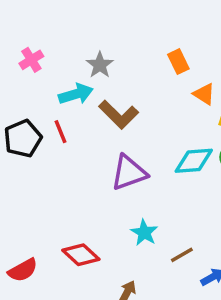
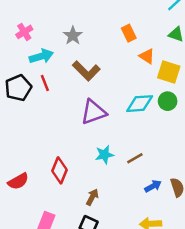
cyan arrow: (76, 94) -> (41, 56), moved
cyan star: (144, 233) -> (104, 155), turned 30
red diamond: (81, 255) -> (59, 170), turned 70
brown line: (182, 255) -> (135, 158), moved

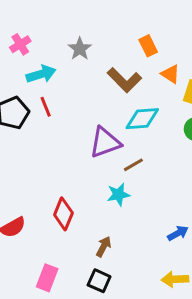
brown L-shape: (86, 71) -> (124, 80), moved
cyan diamond: (140, 104) -> (142, 119), moved
brown line: (135, 158) -> (133, 165), moved

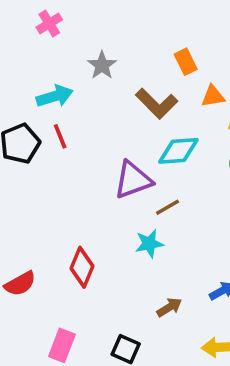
pink cross: (20, 44) -> (49, 23), moved
orange triangle: (170, 74) -> (213, 96), turned -42
brown arrow: (104, 247) -> (169, 307), moved, turned 30

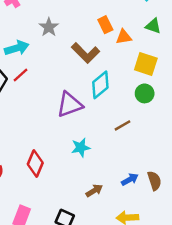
orange triangle: (213, 96) -> (124, 37), moved
red line: (60, 136) -> (21, 75), turned 70
cyan diamond: (178, 151) -> (100, 85), turned -36
brown line: (167, 207) -> (122, 125), moved

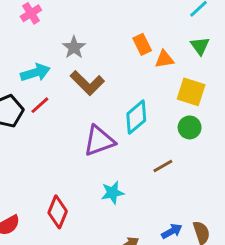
green triangle: (153, 26) -> (200, 46), turned 35
brown L-shape: (86, 53) -> (87, 83), moved

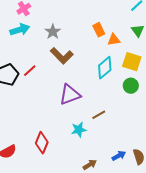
cyan arrow: (35, 73) -> (20, 30), moved
cyan diamond: (136, 117) -> (105, 68), moved
brown line: (163, 166) -> (99, 115), moved

